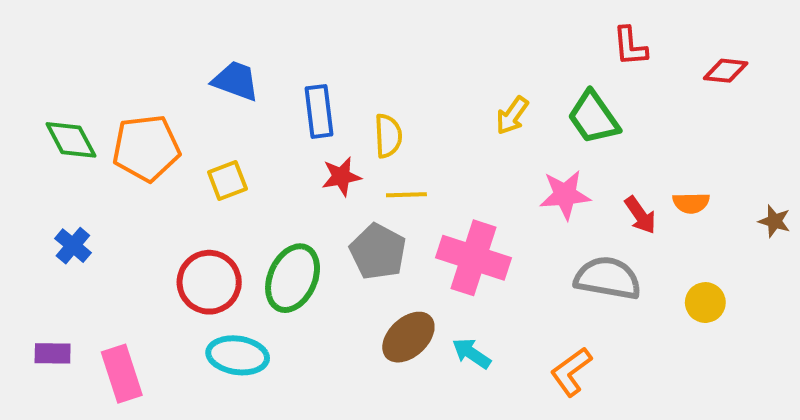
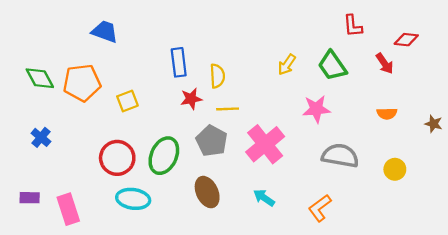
blue trapezoid: (236, 81) -> (105, 32), moved
red arrow: (640, 215) -> (385, 63), moved
pink cross: (474, 258) -> (265, 144), turned 33
brown ellipse: (408, 337) -> (207, 192), moved, turned -72

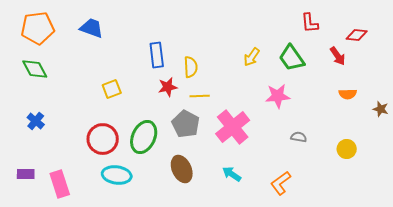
orange pentagon: (82, 83) -> (38, 28), moved
orange semicircle: (387, 114) -> (348, 94), moved
gray semicircle: (340, 156) -> (299, 137), size x0.5

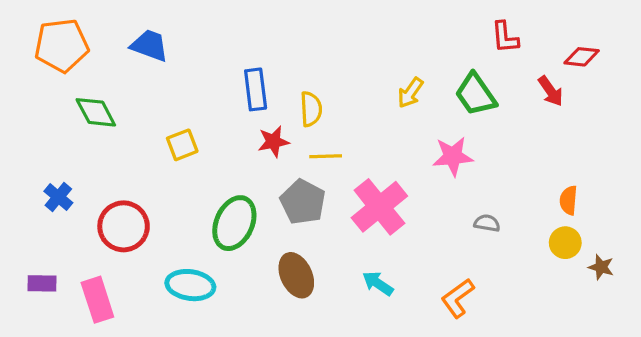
green diamond: (35, 69) -> (96, 112), moved
orange semicircle: (348, 94) -> (569, 200), moved, turned 96
brown star: (381, 109) -> (601, 267), moved
red circle: (103, 139) -> (124, 226), moved

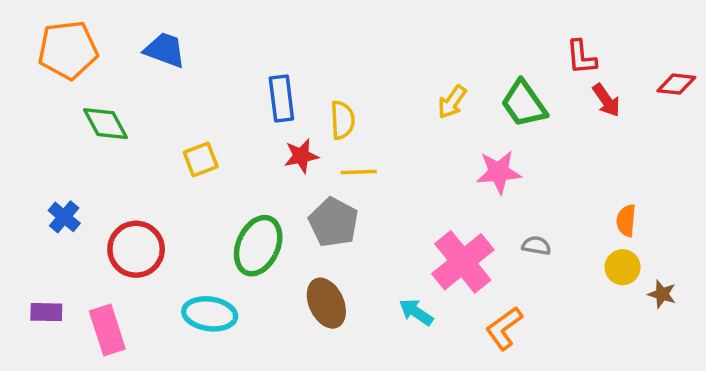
red L-shape: (505, 37) -> (581, 57), moved
red diamond: (582, 57) -> (676, 84), moved
pink cross: (379, 207) -> (463, 262), moved

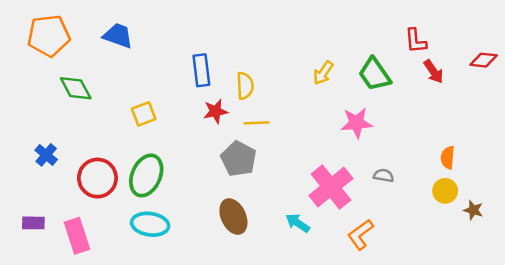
green ellipse: (258, 246) -> (146, 175), moved

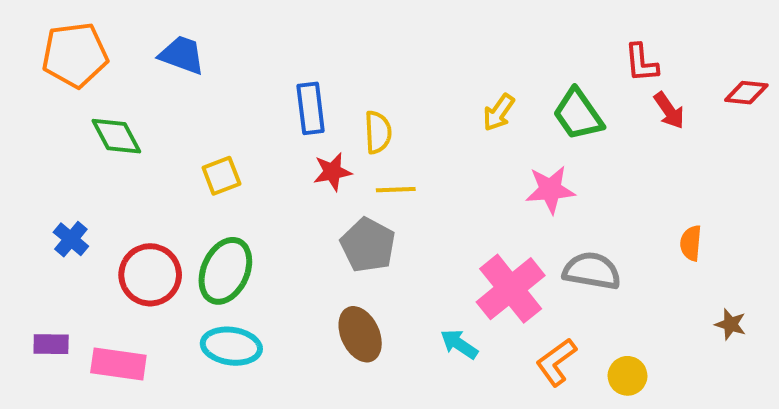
gray semicircle: (384, 175) -> (592, 271), size x1.8
yellow circle: (445, 191) -> (627, 376), moved
pink rectangle: (77, 236) -> (118, 364), turned -64

